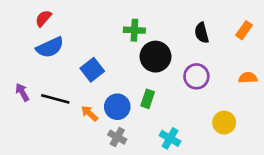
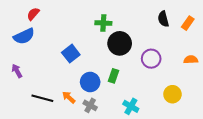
black semicircle: (202, 33) -> (163, 19), moved
blue semicircle: (50, 47) -> (24, 36), moved
black line: (55, 99) -> (42, 98), moved
orange arrow: (90, 113) -> (69, 97), moved

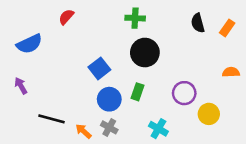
red semicircle: (33, 14) -> (66, 17), moved
green cross: (103, 23) -> (135, 18), moved
blue square: (71, 54) -> (99, 68), moved
purple circle: (151, 59) -> (184, 93), moved
orange arrow: (69, 97) -> (83, 131), moved

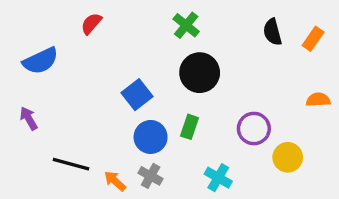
green cross: (135, 18) -> (186, 25), turned 36

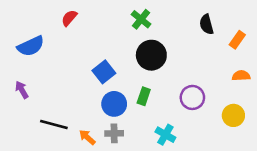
orange rectangle: (313, 39) -> (237, 40), moved
yellow circle: (288, 157) -> (233, 115), moved
gray cross: (151, 176) -> (114, 133), turned -30

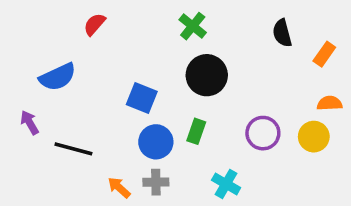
blue semicircle: (31, 46) -> (58, 77), moved
blue square: (104, 72) -> (142, 98), turned -30
yellow circle: (233, 115) -> (314, 137), moved
black line: (54, 124) -> (73, 149), moved

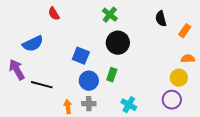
red semicircle: (94, 24) -> (54, 14), turned -72
purple arrow: (30, 123) -> (17, 70), size x1.5
purple circle: (263, 133) -> (172, 100), moved
orange arrow: (119, 187) -> (68, 107), turned 40

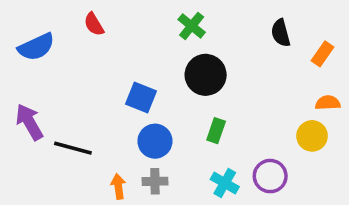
blue semicircle: (33, 44) -> (36, 47), moved
green rectangle: (112, 75) -> (216, 131), moved
purple circle: (172, 100) -> (270, 176), moved

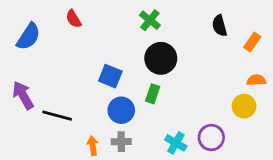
blue semicircle: (36, 47) -> (28, 37), turned -32
green rectangle: (216, 131) -> (153, 94), moved

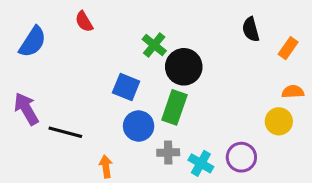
green cross: (150, 20) -> (154, 45), moved
green rectangle: (153, 94) -> (174, 107), size x1.5
gray cross: (121, 142) -> (168, 152), moved

